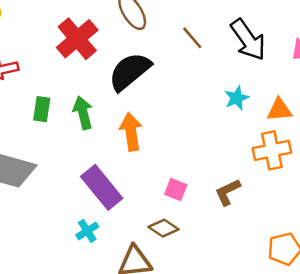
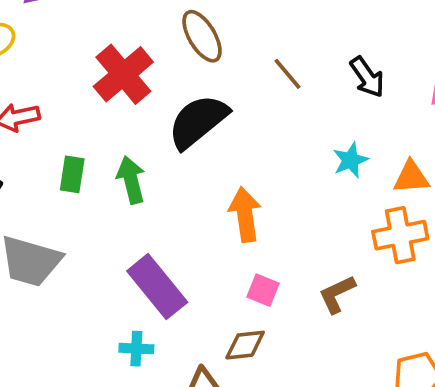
black arrow: (248, 40) -> (367, 77), size x0.7
orange arrow: (131, 132) -> (245, 215), moved
brown diamond: (163, 228) -> (245, 345), turned -40
cyan cross: (87, 231) -> (136, 349), turned 35

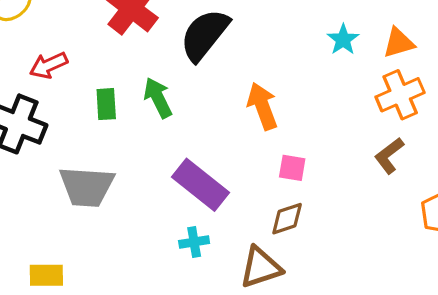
brown L-shape: (337, 294) -> (389, 156), moved

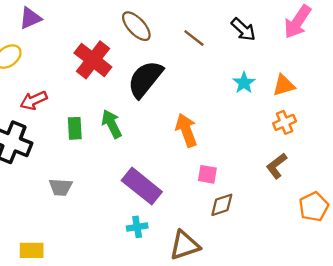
orange cross: (400, 95) -> (285, 122), size x0.7
gray trapezoid: (87, 187) -> (61, 187), size x0.6
brown diamond: (287, 219) -> (222, 205), moved

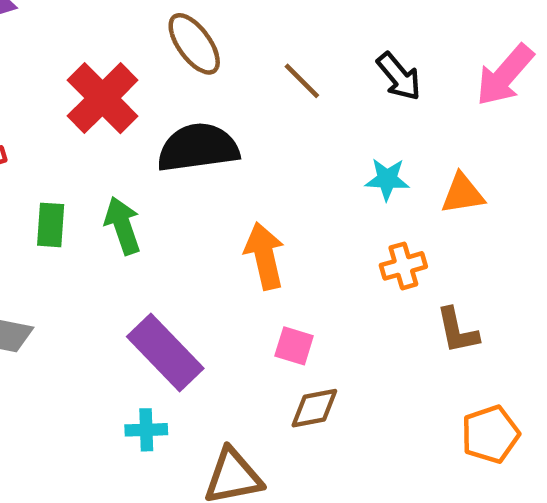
black semicircle: (145, 79) -> (198, 148), turned 36
cyan star: (244, 83) -> (387, 179), turned 30
orange cross: (285, 122) -> (403, 266), moved
brown L-shape: (277, 166) -> (457, 331), moved, turned -72

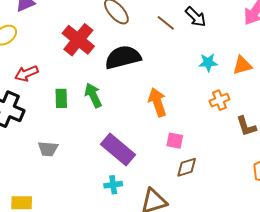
black arrow: (399, 77) -> (196, 17), moved

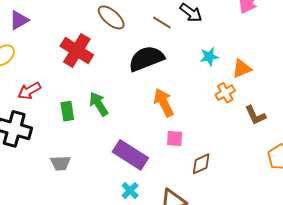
black semicircle: (123, 57) -> (146, 59), moved
orange triangle: (242, 65) -> (242, 69), moved
pink square: (175, 141) -> (175, 139), moved
cyan cross: (113, 185) -> (130, 191), turned -30

